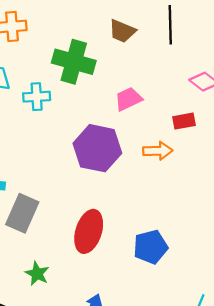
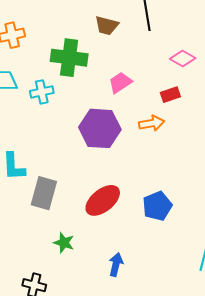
red ellipse: (89, 231) -> (103, 200), turned 42

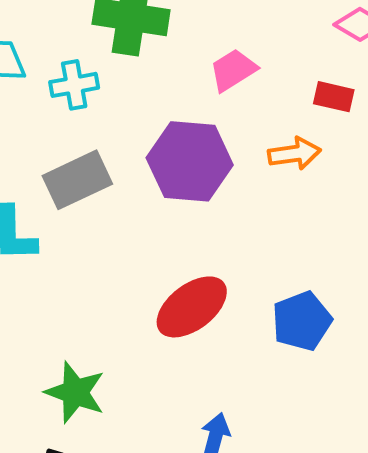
red rectangle: (170, 95) -> (334, 97), turned 30
gray rectangle: (44, 193) -> (77, 180), moved, turned 48
green star: (64, 243) -> (75, 392), moved, size x1.4

